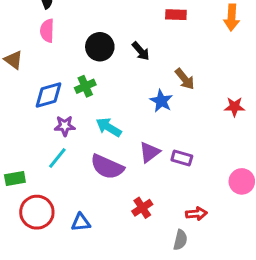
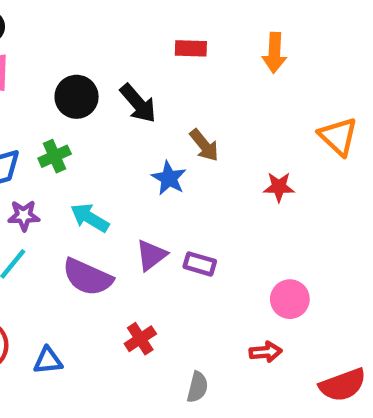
black arrow: (141, 51) -> (138, 103), size x1.4
red arrow: (196, 214) -> (266, 352), moved

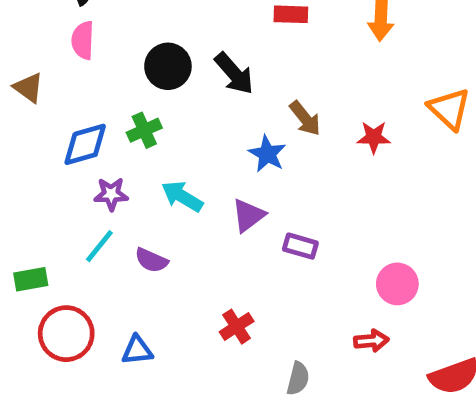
red star: (279, 187) -> (374, 137), moved
purple triangle: (151, 255) -> (248, 215), moved
purple semicircle: (88, 277) -> (151, 260), moved, size x0.6

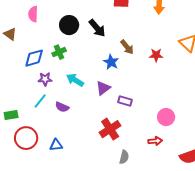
red cross: (237, 327) -> (110, 129), moved, size x1.5

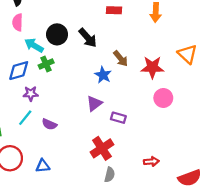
red star: (156, 55) -> (152, 67), size x1.5
cyan arrow: (75, 80) -> (34, 45), moved
pink circle: (166, 117) -> (163, 98), moved
gray semicircle: (124, 157) -> (110, 175), moved

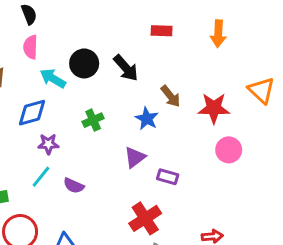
green cross: (46, 64) -> (93, 120), moved

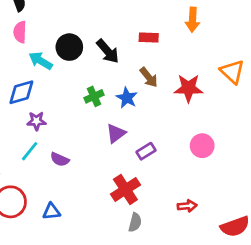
red rectangle: (162, 31) -> (149, 37), moved
green cross: (93, 120) -> (94, 96), moved
pink circle: (229, 150) -> (202, 146), moved
purple rectangle: (168, 177) -> (146, 151), turned -48

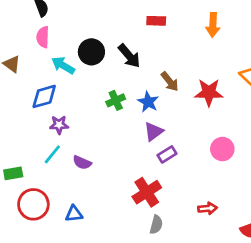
red rectangle: (149, 37) -> (156, 21), moved
purple triangle: (116, 133) -> (154, 131), moved

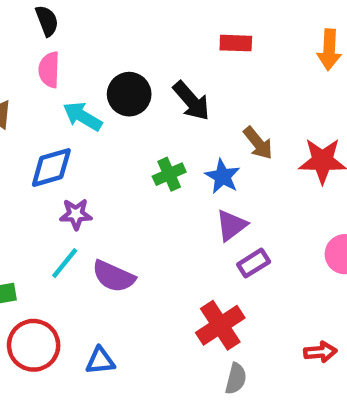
purple semicircle: (82, 163) -> (114, 276), size x1.4

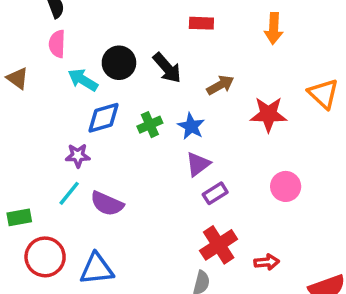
brown arrow: (258, 143) -> (220, 85), moved, turned -80
blue diamond: (51, 167) -> (103, 118), moved
red cross: (220, 325) -> (219, 245), moved
blue triangle: (100, 361) -> (97, 269), size x1.5

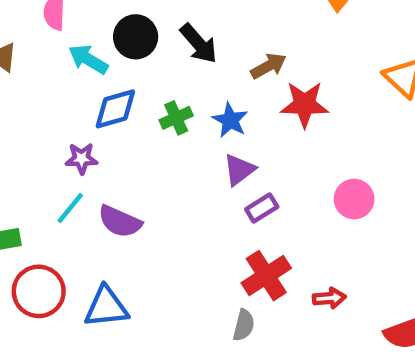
red star: (268, 114) -> (305, 104), moved

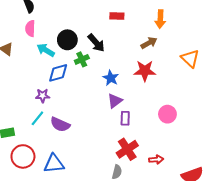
brown arrow: (268, 66) -> (149, 43), moved
green cross: (176, 118) -> (82, 59), moved
purple rectangle: (262, 208) -> (125, 118), turned -56

